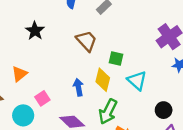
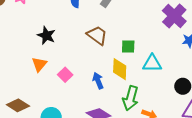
orange triangle: (19, 74) -> (39, 64), moved
cyan triangle: (137, 81) -> (152, 63), turned -30
pink square: (42, 98) -> (65, 75), moved

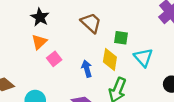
cyan triangle: (152, 63) -> (143, 57), turned 42
orange triangle: (39, 64) -> (39, 42), moved

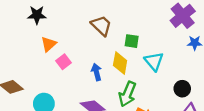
black star: (40, 17) -> (37, 15), moved, turned -30

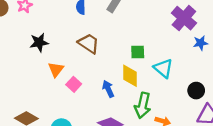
brown trapezoid: (101, 26) -> (89, 43), moved

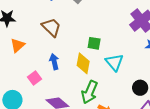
pink square: (74, 84) -> (35, 78), moved
blue arrow: (108, 89) -> (54, 62), moved

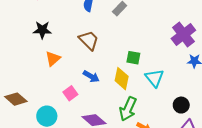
blue arrow: (54, 62) -> (91, 76), turned 133

